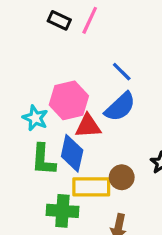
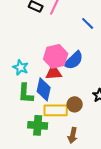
blue line: (122, 72) -> (88, 23), moved
pink hexagon: (69, 100) -> (56, 56), moved

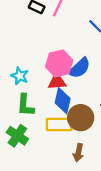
blue diamond: (44, 89) -> (63, 101), moved
brown circle: (75, 104) -> (81, 118), size x1.5
green cross: (38, 125) -> (17, 136), moved, turned 30

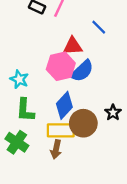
red triangle: (57, 82) -> (73, 46), moved
blue diamond: (63, 101) -> (64, 105), turned 30
brown arrow: (78, 153) -> (56, 149), moved

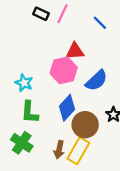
blue line: (99, 27) -> (100, 23), moved
blue semicircle: (82, 71) -> (96, 81), moved
yellow rectangle: (61, 130) -> (78, 151), moved, turned -60

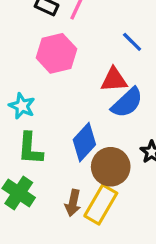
blue line: (100, 23) -> (132, 42), moved
red triangle: (75, 51) -> (114, 80), moved
pink hexagon: (64, 70) -> (56, 53), moved

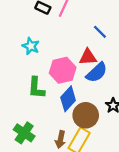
pink hexagon: (56, 53) -> (63, 70), moved
cyan star: (22, 106) -> (31, 46), moved
green L-shape: (30, 149) -> (36, 88), moved

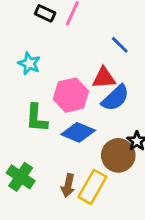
blue diamond: (68, 99) -> (78, 132), turned 70
brown circle: (86, 115) -> (118, 155), moved

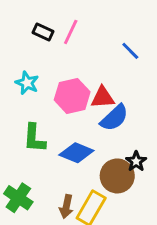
blue line: (120, 45) -> (130, 51), moved
pink hexagon: (71, 95) -> (72, 96), moved

